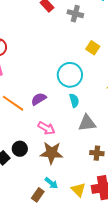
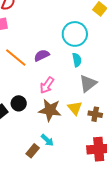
gray triangle: (87, 123) -> (88, 83), turned -36
pink arrow: (46, 128) -> (47, 85), turned 90
yellow triangle: (78, 190) -> (75, 108), moved

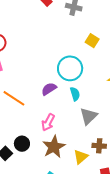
purple semicircle: (42, 55) -> (49, 89), moved
yellow triangle: (75, 108) -> (81, 157), moved, turned 35
brown star: (50, 110) -> (54, 147), turned -30

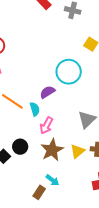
cyan semicircle: (75, 94) -> (35, 109), moved
yellow triangle: (81, 157) -> (77, 151), moved

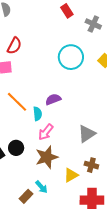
cyan circle: (69, 72) -> (71, 57), moved
yellow triangle: (77, 151) -> (71, 175), moved

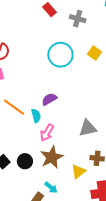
gray triangle: (87, 134) -> (88, 128), turned 30
black circle: (16, 148) -> (25, 161), moved

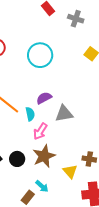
cyan circle: (60, 55) -> (40, 55), moved
gray triangle: (88, 128) -> (64, 114), moved
yellow triangle: (78, 171) -> (70, 171), turned -35

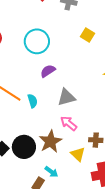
purple semicircle: (44, 98) -> (48, 71), moved
pink arrow: (40, 131) -> (69, 123), moved, turned 102
black circle: (17, 159) -> (24, 147), size x1.5

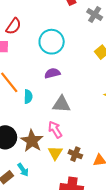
brown star: (50, 141) -> (32, 141), turned -30
yellow triangle: (78, 154) -> (55, 153), moved

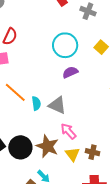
cyan circle: (52, 42) -> (65, 45), moved
purple semicircle: (52, 73) -> (70, 72), moved
gray triangle: (61, 104) -> (57, 105), moved, turned 30

